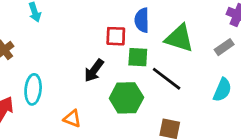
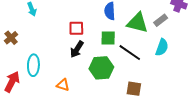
red square: (116, 36) -> (76, 28), moved
gray rectangle: (224, 47) -> (161, 20), moved
cyan semicircle: (222, 90) -> (162, 47), moved

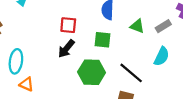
green triangle: (137, 23) -> (137, 26), size x0.6
black line: (130, 53) -> (131, 73), moved
orange triangle: (63, 85) -> (27, 84), moved

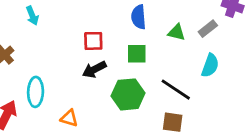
black arrow: (66, 49) -> (94, 70), turned 30
orange triangle: (27, 84) -> (69, 118), moved

